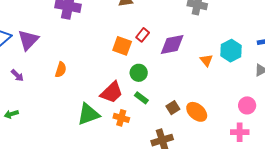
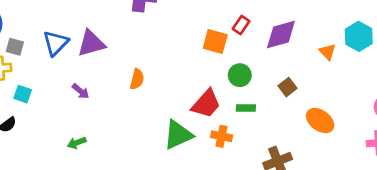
purple triangle: (28, 40) -> (91, 43), turned 35
green rectangle: (141, 98) -> (246, 108), turned -32
brown square: (173, 108) -> (288, 87), moved

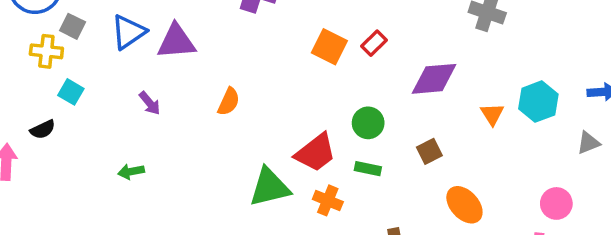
red rectangle: (241, 25) -> (374, 43), moved
orange square: (215, 42) -> (329, 47), moved

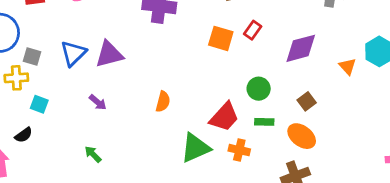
orange semicircle: (229, 102) -> (163, 102), moved
green arrow: (131, 172) -> (93, 154), turned 66
orange ellipse: (464, 205) -> (302, 136), moved

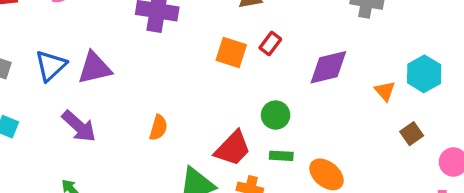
brown square: (307, 101) -> (412, 134), moved
purple arrow: (98, 102) -> (79, 126), size x1.6

